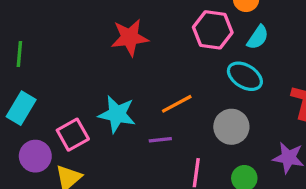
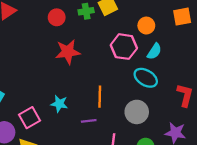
orange line: (177, 104) -> (100, 97), turned -60
cyan star: (117, 114) -> (59, 104), size x0.7

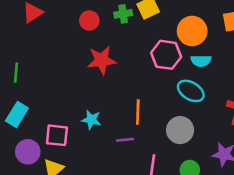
orange circle: (146, 26) -> (192, 31), size x1.5
cyan semicircle: (154, 51) -> (201, 61), turned 56
pink square: (29, 118) -> (57, 135), turned 35

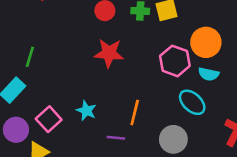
green line: (16, 73) -> (30, 57), moved
pink square: (57, 135) -> (49, 119), turned 30

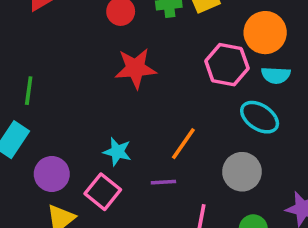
orange line: (135, 112) -> (183, 144), turned 30
pink square: (49, 119) -> (103, 192), moved
purple circle: (16, 130) -> (52, 174), moved

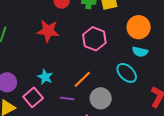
pink hexagon: (227, 65) -> (94, 39), moved
red star: (136, 68) -> (48, 31), moved
gray circle: (242, 172) -> (101, 98), moved

